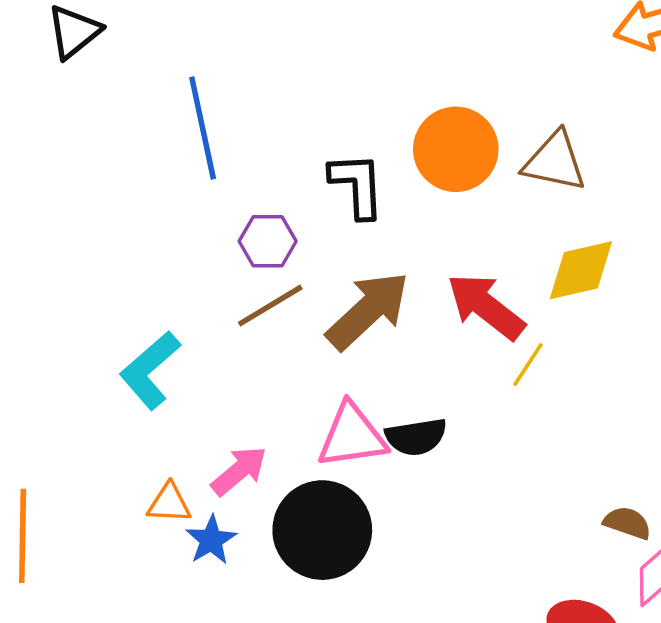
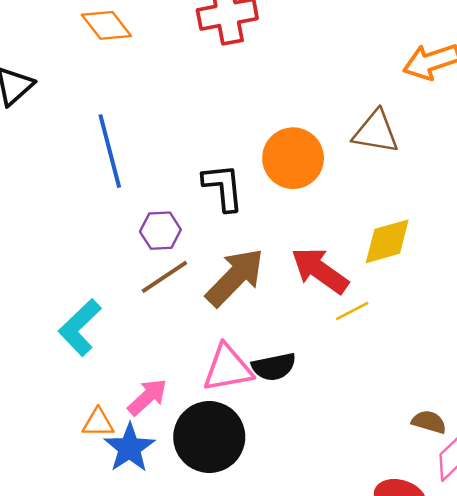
brown triangle: (555, 162) -> (376, 132), moved
yellow line: (528, 365) -> (352, 311), turned 32
blue star: (211, 540) -> (129, 448), size x1.4

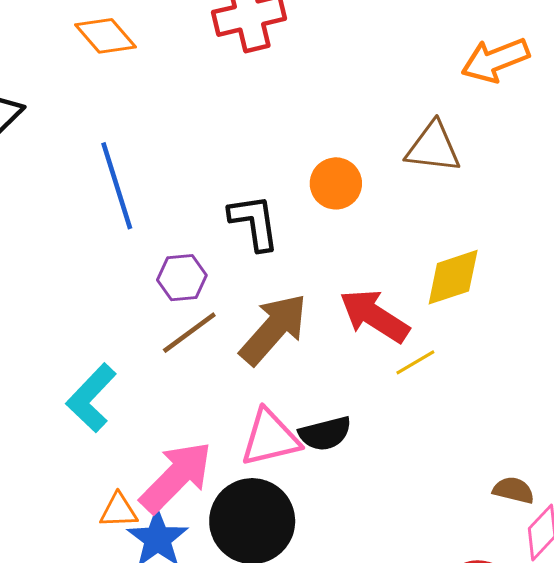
orange circle: (293, 158) -> (336, 183), size x0.7
pink arrow: (147, 397) -> (176, 477), size x1.6

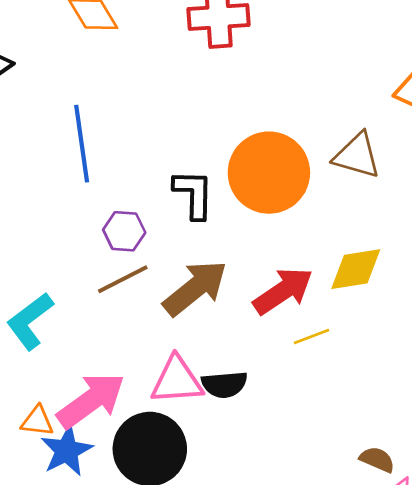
orange circle: (336, 183) -> (269, 173), size x1.8
red arrow: (374, 316) -> (283, 291), turned 104

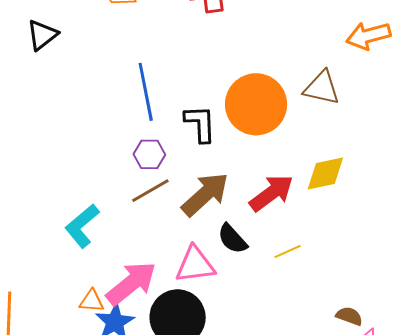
blue line: (82, 144) -> (146, 92), moved
yellow line: (311, 336) -> (288, 252), moved
black semicircle: (224, 384) -> (232, 239), moved, turned 56

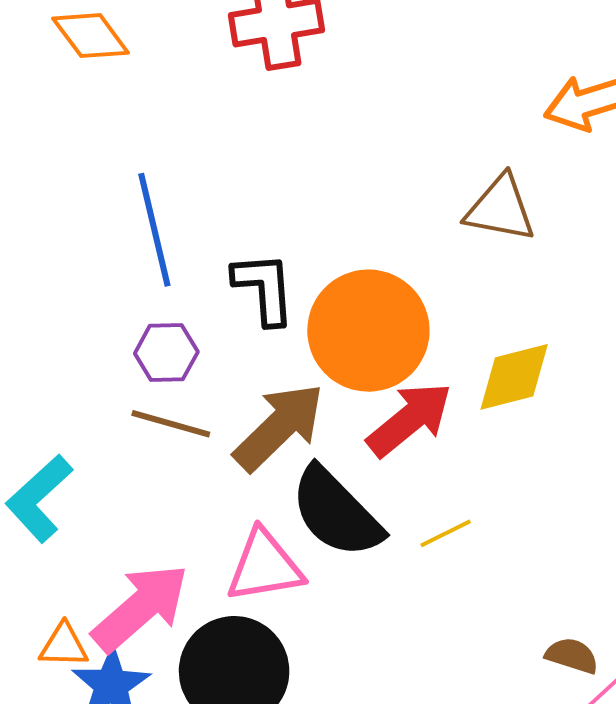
orange circle: (256, 104) -> (368, 331), moved
brown line: (150, 191) -> (171, 424), turned 48
black semicircle: (232, 239) -> (336, 512), size x1.6

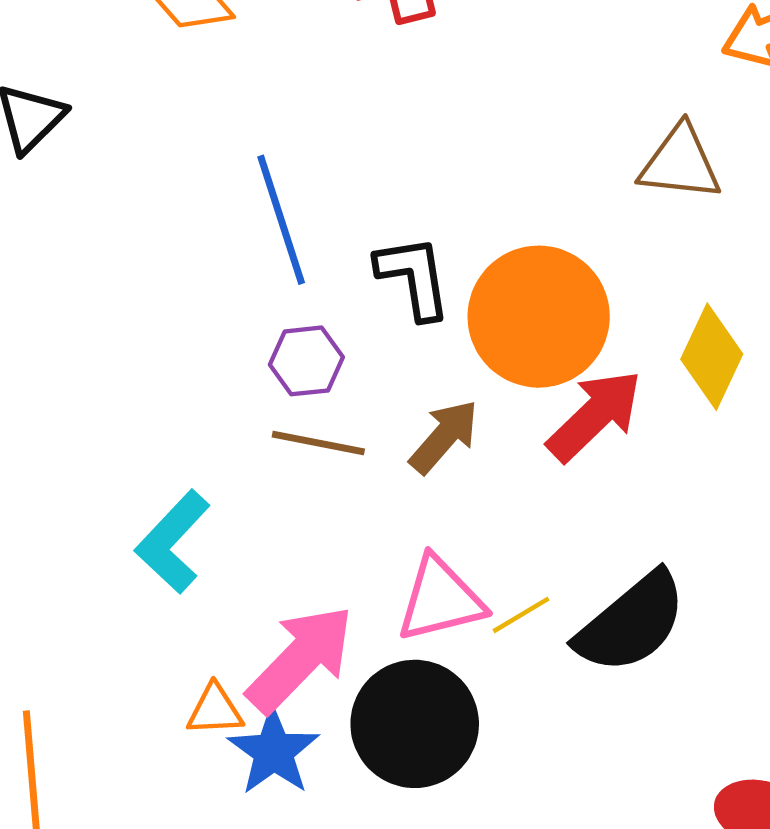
yellow diamond: (514, 377) -> (712, 357), turned -46
brown arrow: (279, 427) -> (444, 437), size x0.7
black semicircle: (336, 512) -> (631, 623), moved, turned -81
yellow line: (446, 533) -> (521, 615), moved

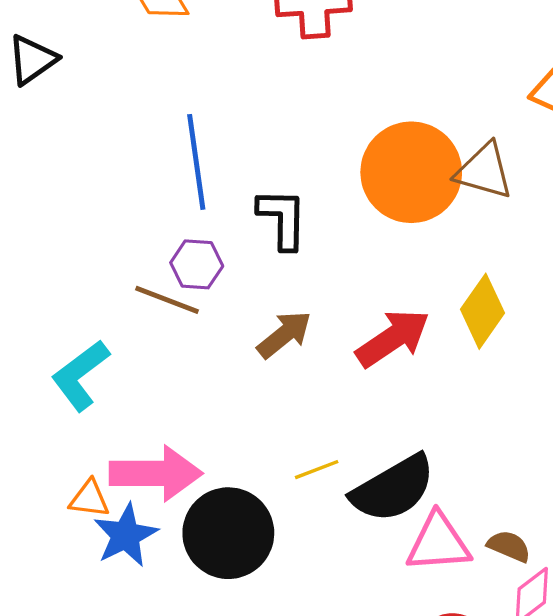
orange circle: (539, 317) -> (411, 172), moved
brown line: (318, 443) -> (167, 300), moved
pink triangle: (440, 599) -> (438, 543), moved
pink arrow: (300, 659) -> (156, 473), turned 36

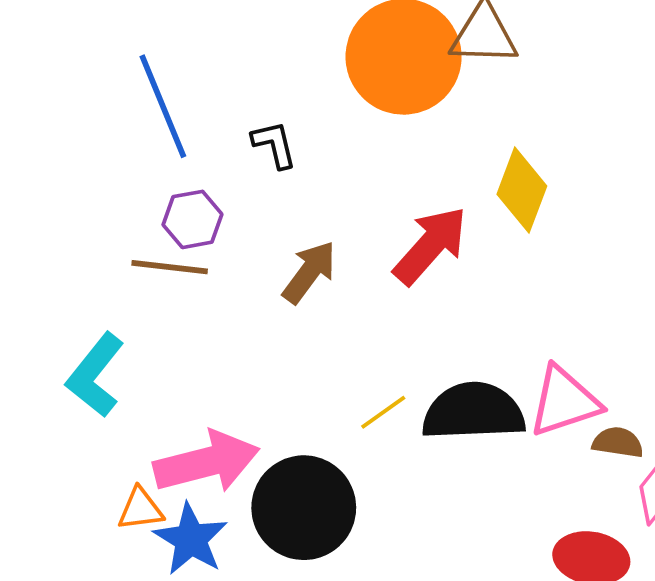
black L-shape: (282, 219) -> (274, 144), size x0.7
black semicircle: (393, 489) -> (473, 412), turned -138
pink triangle: (438, 543) -> (564, 401), moved

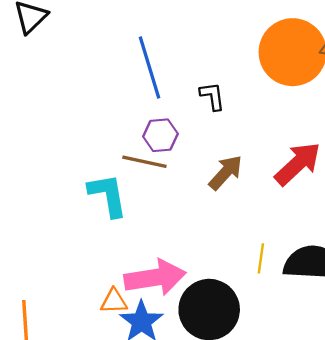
cyan L-shape: (95, 375) -> (108, 195), moved, turned 126
yellow line: (383, 412) -> (261, 258), turned -52

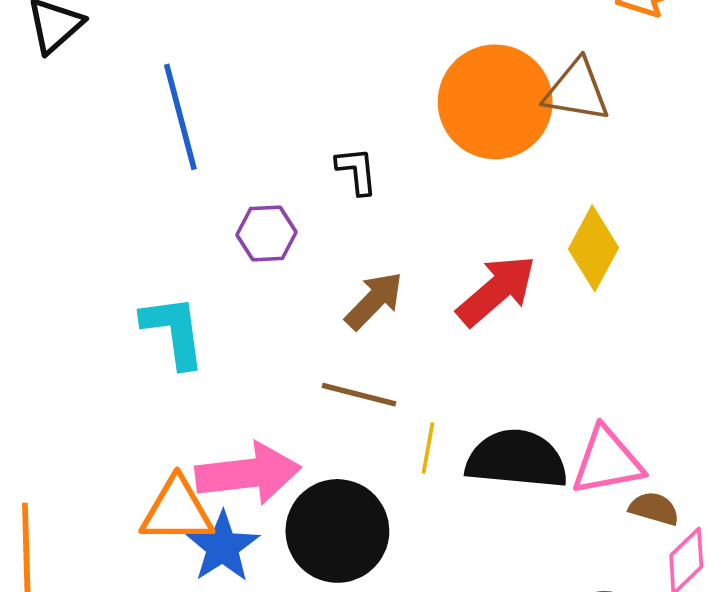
blue line: (150, 68) -> (180, 117), moved
brown line: (144, 162) -> (359, 395), moved
orange triangle: (114, 301) -> (177, 511), size x1.6

